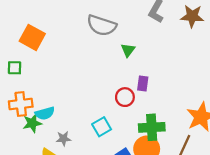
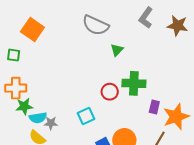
purple rectangle: (143, 83) -> (154, 107), moved
cyan semicircle: (45, 113) -> (38, 118), moved
green cross: (152, 127) -> (134, 83), moved

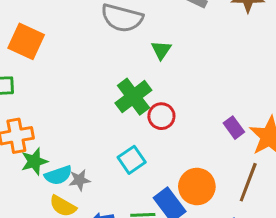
green cross: (134, 83) -> (133, 97), moved, turned -30
purple rectangle: (154, 107) -> (234, 128), turned -40

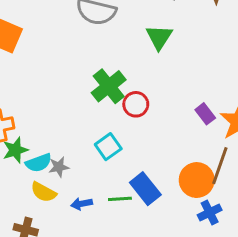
green triangle: (161, 50) -> (159, 37), moved, size x1.4
orange circle: (197, 187) -> (197, 180), moved

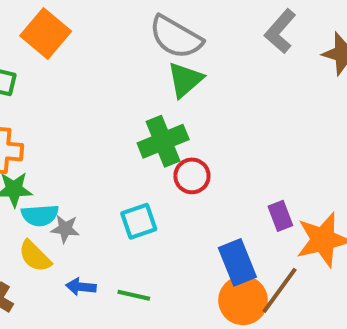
green triangle: (159, 37) -> (185, 80), moved
blue rectangle: (145, 189) -> (237, 262), moved

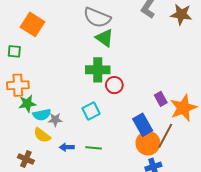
green triangle: (185, 80) -> (105, 38), turned -36
green cross: (163, 141) -> (98, 70), turned 30

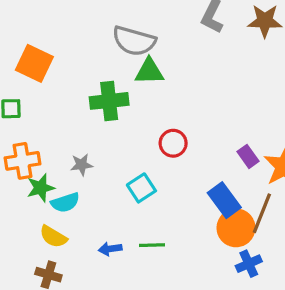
green triangle: (105, 38) -> (149, 71), turned -30
green cross: (98, 70) -> (109, 101), moved
gray star: (55, 120) -> (82, 165), moved
yellow semicircle: (42, 135) -> (53, 237), moved

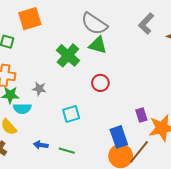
orange square: (34, 63) -> (30, 19), turned 30
green cross: (109, 101) -> (68, 55), turned 30
red circle: (173, 143) -> (100, 83), moved

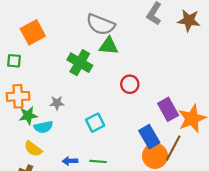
red circle: (100, 83) -> (130, 84), moved
purple rectangle: (141, 115) -> (168, 109), size x1.5

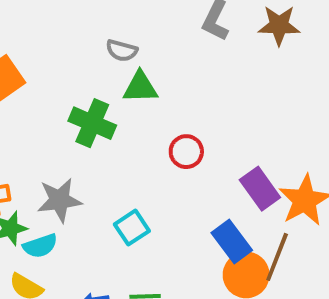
gray semicircle: (101, 24) -> (122, 51), size x0.6
gray star: (57, 103) -> (60, 200), size x1.6

